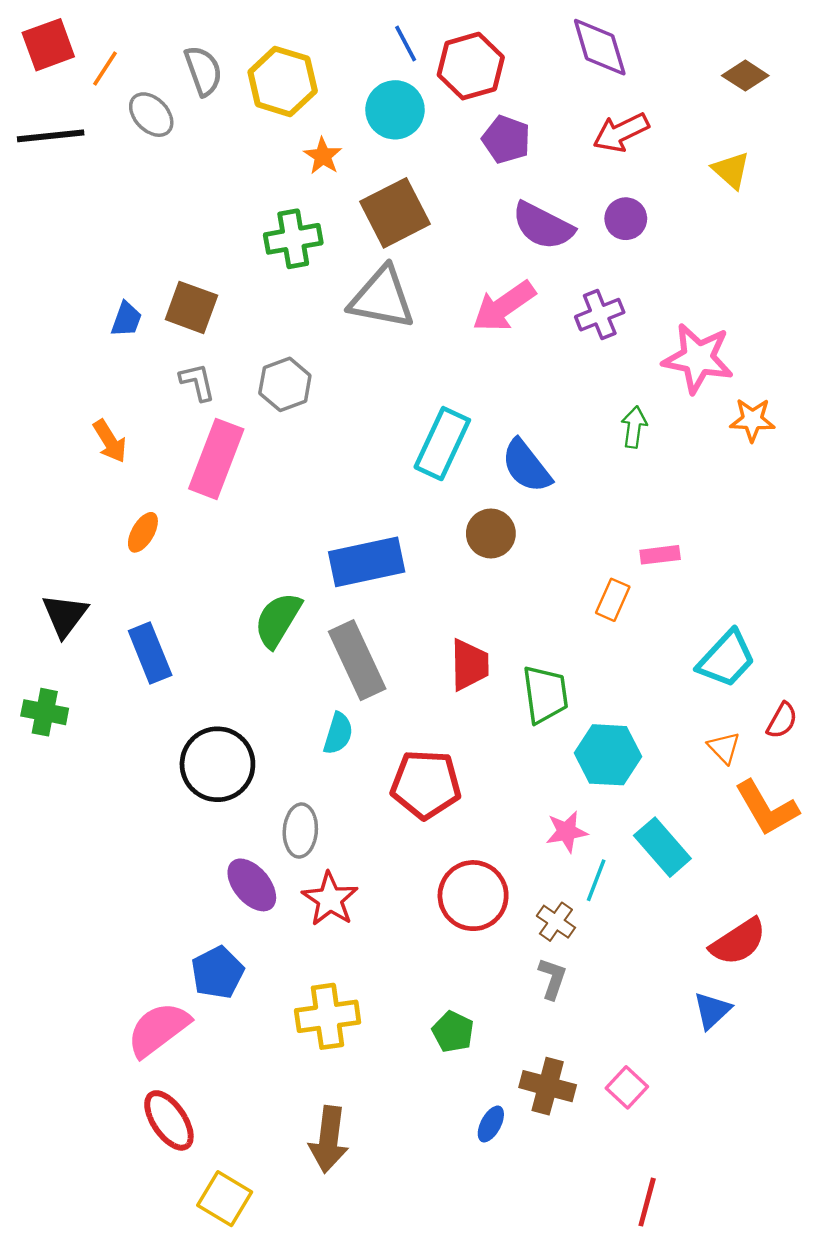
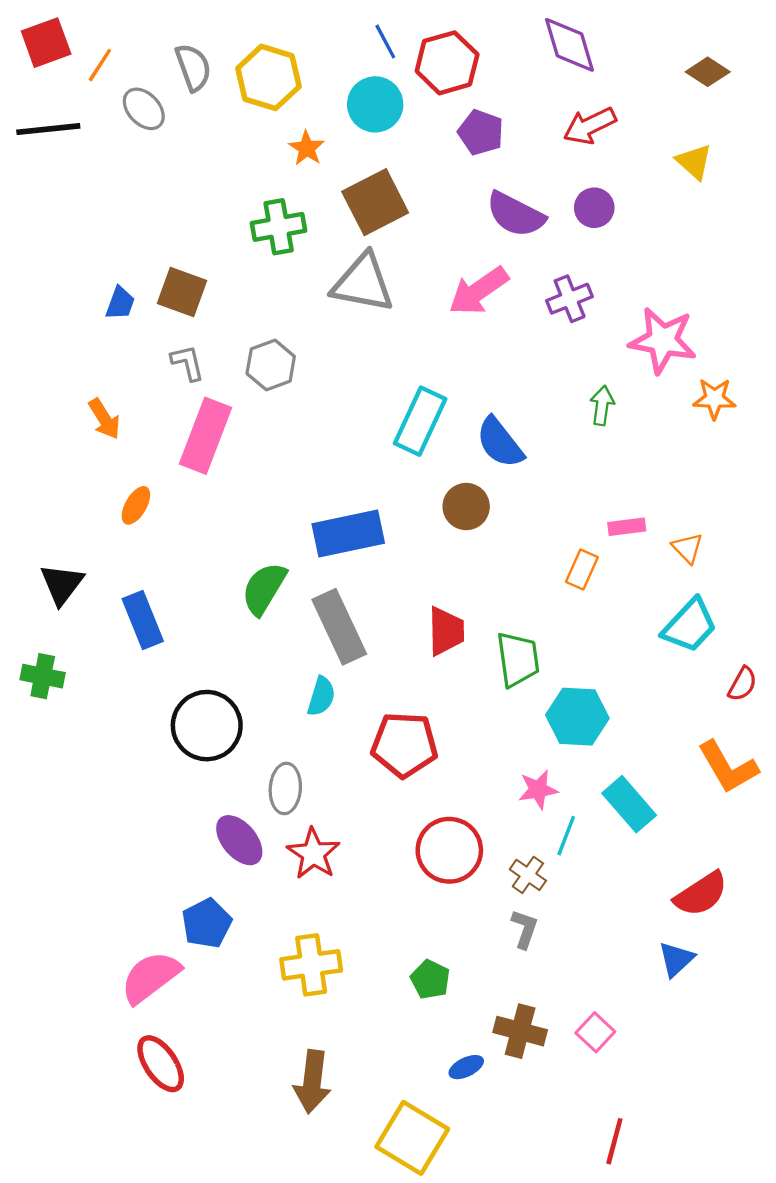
orange triangle: (724, 748) -> (687, 548), moved
blue ellipse: (491, 1124) -> (466, 1067), turned 36
yellow square: (225, 1199) -> (412, 1138), moved, size x1.4

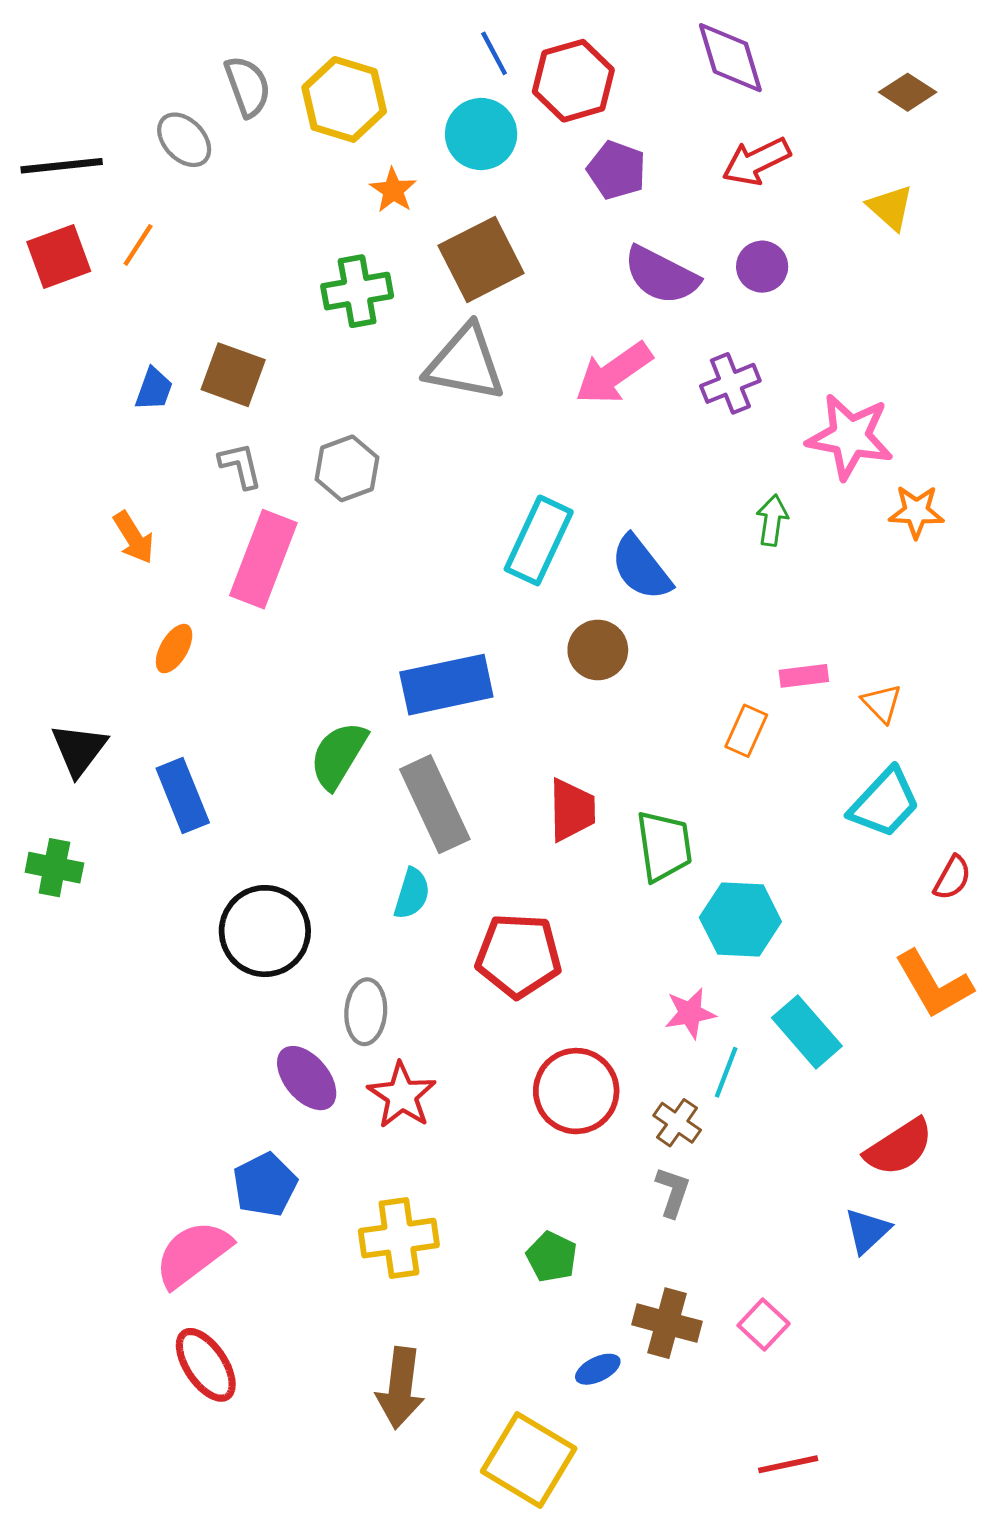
red square: (46, 43) -> (59, 257), moved
orange line: (100, 65) -> (138, 245), moved
red line: (614, 1141) -> (788, 1464), turned 63

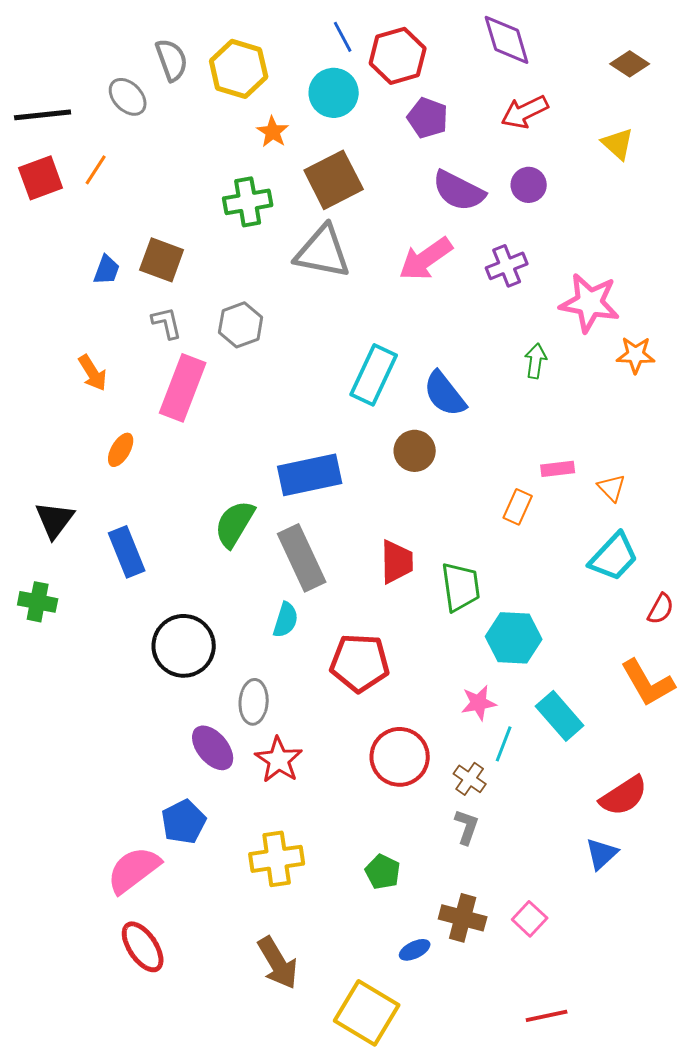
brown arrow: (400, 1388) -> (278, 963), turned -38

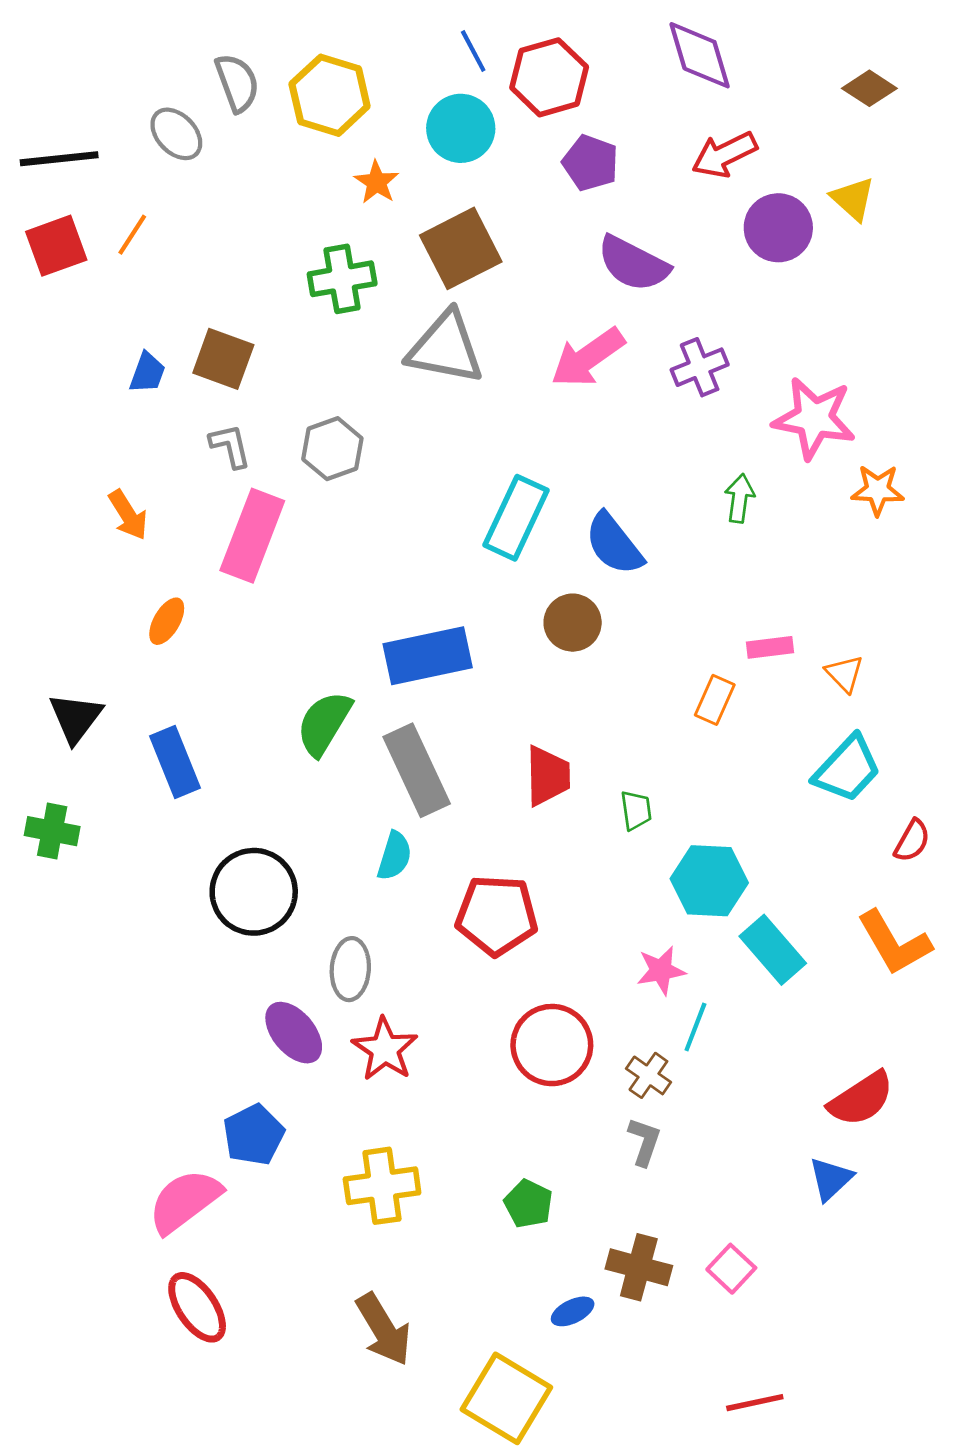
purple circle: (529, 185) -> (778, 228), moved, size x1.4
green trapezoid: (461, 587) -> (636, 810), size x0.6
cyan rectangle: (560, 716) -> (773, 950), moved

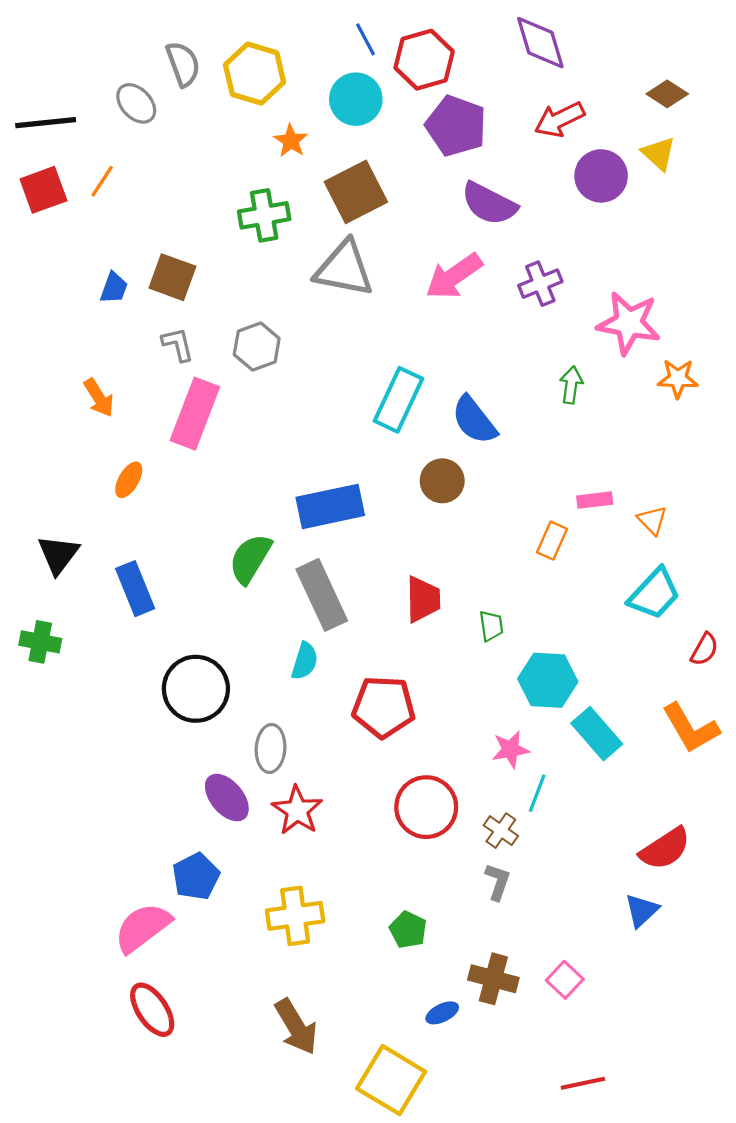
brown diamond: (869, 88) -> (667, 94), moved
purple pentagon: (591, 163) -> (456, 126), size x1.4

